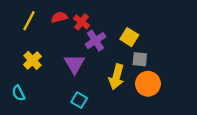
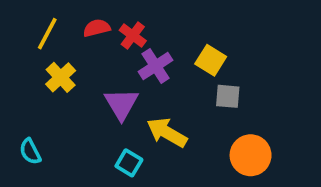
yellow cross: (32, 60) -> (61, 77), moved
yellow arrow: (116, 77) -> (167, 132), moved, turned 105
orange circle: (148, 84) -> (251, 155), moved

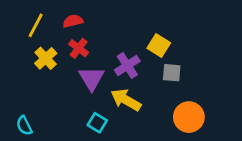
red cross: (133, 36) -> (79, 48), moved
purple cross: (156, 66) -> (127, 65), moved
cyan semicircle: (30, 151) -> (24, 126), moved

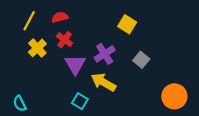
yellow square: (159, 45) -> (127, 24), moved
gray square: (172, 73) -> (141, 60), turned 35
orange circle: (189, 117) -> (174, 96), moved

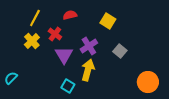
red semicircle: (60, 17) -> (70, 15), moved
yellow line: (29, 21) -> (35, 18), moved
yellow arrow: (104, 82) -> (88, 70), turned 75
cyan semicircle: (20, 103) -> (11, 78), moved, turned 72

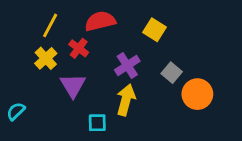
red semicircle: (70, 15) -> (100, 21), size x1.5
purple triangle: (64, 55) -> (73, 86), moved
orange circle: (148, 82) -> (197, 94), moved
cyan square: (68, 86) -> (97, 123), turned -32

